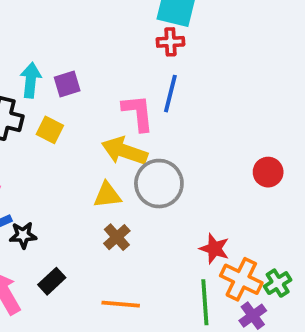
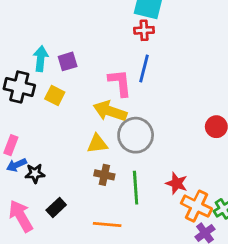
brown cross: (117, 237) -> (104, 175), turned -36
green line: (205, 302) -> (136, 188), moved

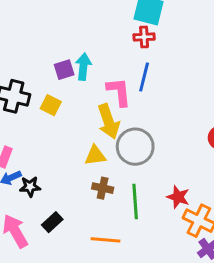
cyan arrow: (41, 59) -> (83, 67), moved
yellow arrow: (110, 111) -> (109, 121), turned -128

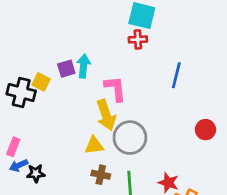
blue line: (144, 77) -> (176, 75), moved
yellow square: (51, 105) -> (41, 82), moved

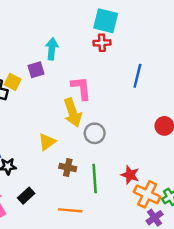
cyan arrow: (84, 66) -> (52, 49), moved
gray circle: (130, 138) -> (95, 133), size x0.7
yellow triangle: (94, 146) -> (47, 142), moved, turned -30

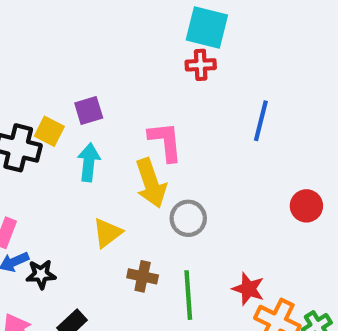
cyan arrow: (52, 49) -> (89, 162), moved

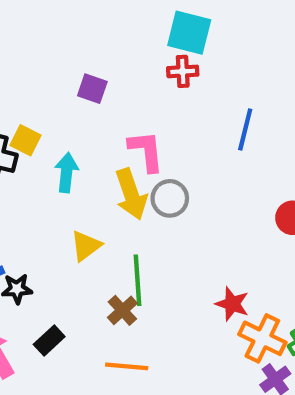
purple square: (89, 110) -> (92, 89), moved, turned 36
gray circle: (188, 218) -> (170, 198), moved
brown cross: (143, 276) -> (122, 310), moved, turned 36
green line: (188, 295) -> (137, 280), moved

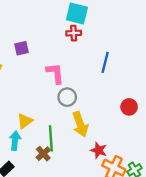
purple square: (92, 89) -> (22, 48), moved, turned -32
cyan arrow: (66, 173) -> (15, 141), moved
yellow arrow: (131, 194) -> (80, 124), moved

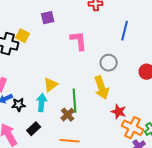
gray circle: (67, 97) -> (109, 63), moved

